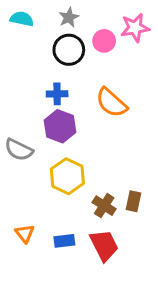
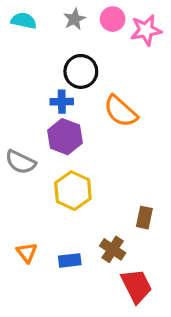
pink circle: (104, 41) -> (113, 19), moved
black circle: (69, 50) -> (81, 71), moved
brown cross: (104, 206) -> (113, 249), moved
red trapezoid: (104, 245) -> (136, 286), moved

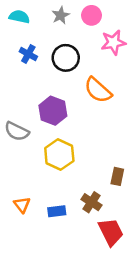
pink star: (146, 30) -> (113, 42), moved
blue cross: (62, 102) -> (28, 54), moved, turned 30

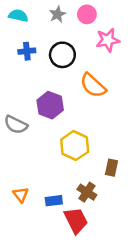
blue cross: (28, 54) -> (27, 51), turned -35
yellow hexagon: (59, 155) -> (75, 146), moved
red trapezoid: (111, 232) -> (76, 220), moved

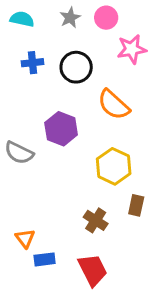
yellow hexagon: (75, 146) -> (114, 166), moved
brown cross: (87, 192) -> (96, 220), moved
blue rectangle: (54, 201) -> (45, 259), moved

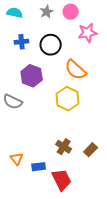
purple hexagon: (61, 129) -> (32, 76), moved
yellow hexagon: (114, 166) -> (68, 99), moved
brown rectangle: (136, 205) -> (91, 150), moved, turned 32
blue rectangle: (45, 259) -> (39, 167), moved

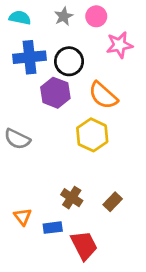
blue cross: (22, 42) -> (29, 57), size x1.6
purple hexagon: (32, 76) -> (55, 93), moved
brown cross: (64, 147) -> (72, 198), moved
brown rectangle: (91, 150) -> (113, 202), moved

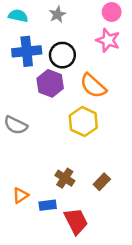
pink circle: (96, 16) -> (112, 12), moved
pink star: (119, 45) -> (108, 40), turned 30
orange triangle: (23, 217) -> (21, 195), turned 35

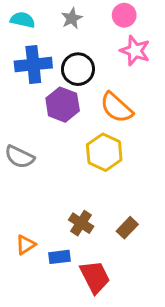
pink circle: (112, 12) -> (124, 15), moved

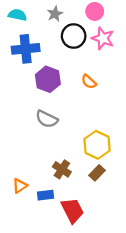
black circle: (78, 69) -> (74, 36), moved
orange semicircle: (116, 108) -> (89, 82), size x0.6
yellow hexagon: (104, 152) -> (97, 145), moved
gray semicircle: (19, 157) -> (47, 119), moved

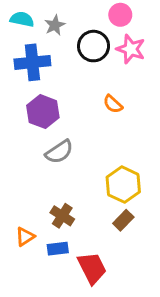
gray star: (55, 14) -> (55, 25), moved
purple hexagon: (48, 79) -> (43, 112), moved
gray semicircle: (47, 119) -> (59, 152), turned -60
brown cross: (62, 169) -> (62, 216), moved

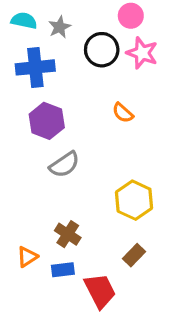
brown rectangle: (123, 220) -> (134, 255), moved

